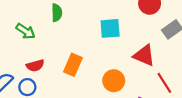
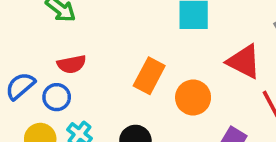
orange rectangle: (73, 65) -> (149, 76), moved

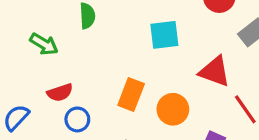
blue circle: (57, 97) -> (77, 119), moved

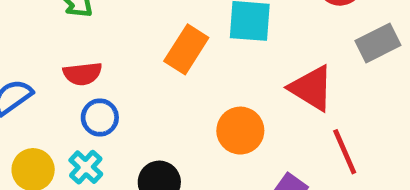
orange rectangle: (131, 94) -> (186, 49), moved

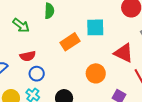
orange rectangle: (186, 49) -> (70, 42), turned 30

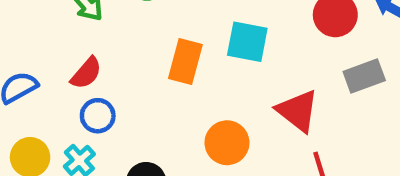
orange rectangle: (70, 42) -> (185, 62), turned -54
red semicircle: (28, 56) -> (86, 73), turned -49

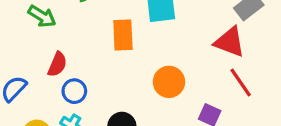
red triangle: (298, 111) -> (230, 42), moved

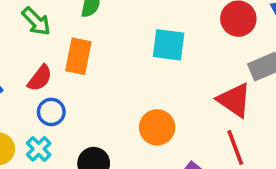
orange rectangle: (123, 35) -> (78, 56), moved

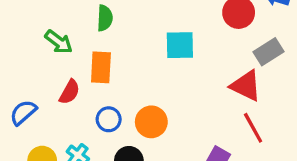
blue circle: (51, 112) -> (109, 119), moved
orange circle: (157, 127) -> (151, 122), moved

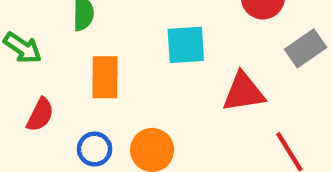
orange rectangle: (101, 67) -> (105, 77), moved
red triangle: (246, 86) -> (244, 92), moved, turned -32

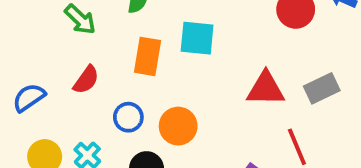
cyan square: (186, 45) -> (197, 38), moved
gray rectangle: (306, 48) -> (322, 88), moved

